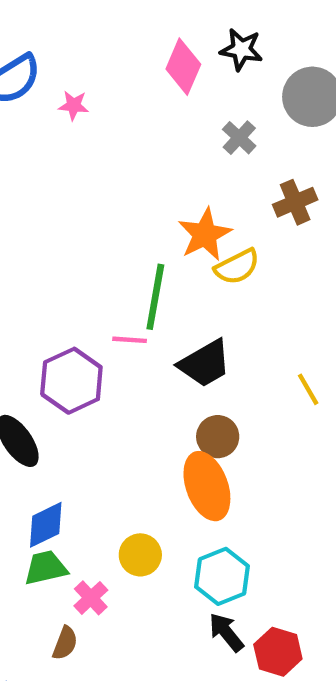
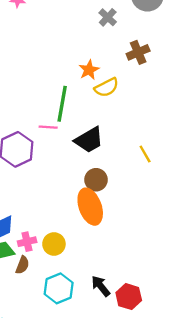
orange star: (205, 234) -> (89, 70), size x0.7
cyan hexagon: (222, 576) -> (59, 288), moved
pink cross: (91, 598) -> (27, 242), moved, turned 30
brown semicircle: (65, 643) -> (22, 265), moved

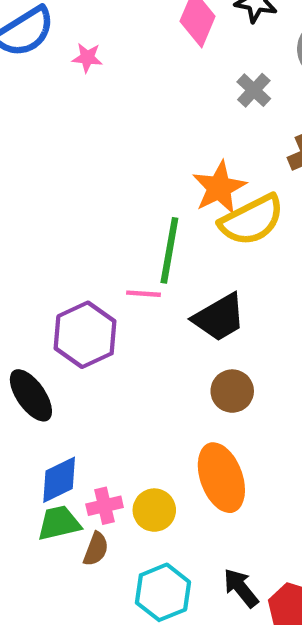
orange star: (89, 70) -> (219, 188), size x1.4
yellow semicircle: (107, 87) -> (252, 220), size x1.4
orange ellipse: (90, 207) -> (221, 478), moved

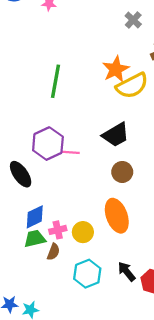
green line: (169, 250) -> (56, 81), moved
pink line: (143, 294) -> (71, 152), moved

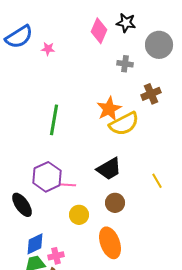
gray cross: (133, 20) -> (125, 64), turned -35
yellow circle: (83, 232) -> (79, 215), moved

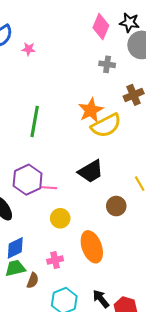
black star: (126, 23) -> (130, 23), moved
pink diamond: (99, 31) -> (101, 27), moved
brown circle: (115, 203) -> (116, 206), moved
pink cross: (56, 256) -> (55, 260), moved

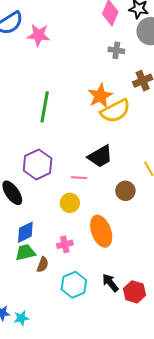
pink star: (29, 49) -> (39, 35), size x1.6
pink line: (49, 188) -> (79, 178), moved

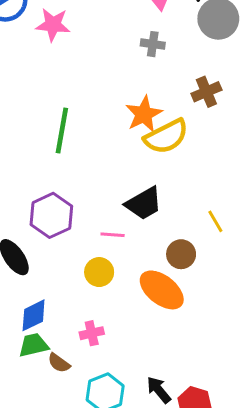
gray cross: (116, 50) -> (153, 44), moved
orange ellipse: (101, 231) -> (162, 290), moved, turned -32
brown semicircle: (43, 265) -> (59, 363), turned 105

